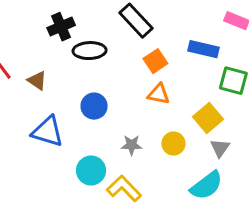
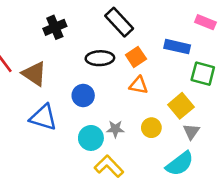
black ellipse: (90, 51) -> (100, 58), moved
brown triangle: (37, 81) -> (34, 74), size x1.5
cyan circle: (91, 171) -> (91, 138), moved

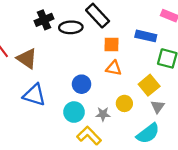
orange square: (136, 57) -> (112, 45), turned 35
black ellipse: (100, 58) -> (71, 27), moved
blue circle: (83, 95) -> (82, 84), moved
gray star: (115, 129) -> (103, 114), moved

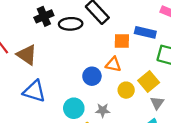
orange square: (112, 45) -> (122, 41), moved
blue circle: (82, 84) -> (92, 76), moved
yellow circle: (124, 103) -> (126, 90), moved

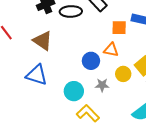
brown triangle: (27, 55) -> (43, 41), moved
gray star: (103, 110) -> (102, 85), moved

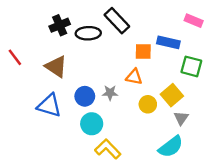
blue circle: (91, 61) -> (85, 96), moved
gray star: (102, 85) -> (110, 93), moved

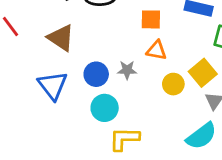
orange square: (143, 52) -> (151, 19), moved
blue triangle: (49, 105) -> (53, 85), turned 35
yellow L-shape: (108, 149) -> (124, 139), turned -45

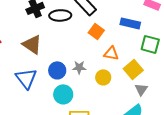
orange square: (151, 19) -> (96, 31), turned 35
orange triangle: (156, 50) -> (111, 53), moved
yellow circle: (173, 84) -> (103, 77), moved

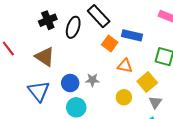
black ellipse: (60, 15) -> (73, 27), turned -70
blue rectangle: (130, 23) -> (132, 35), moved
yellow circle: (103, 77) -> (124, 97), moved

